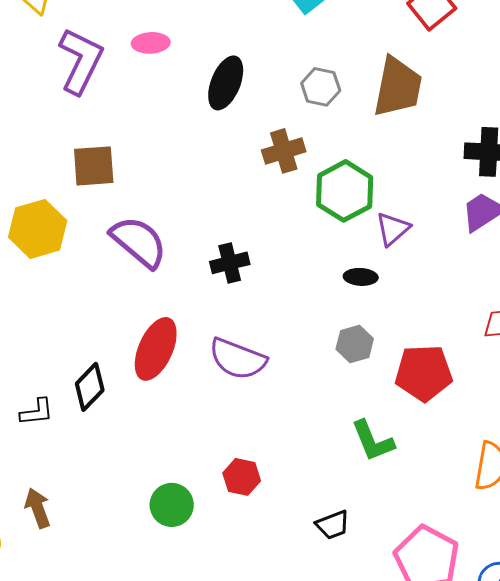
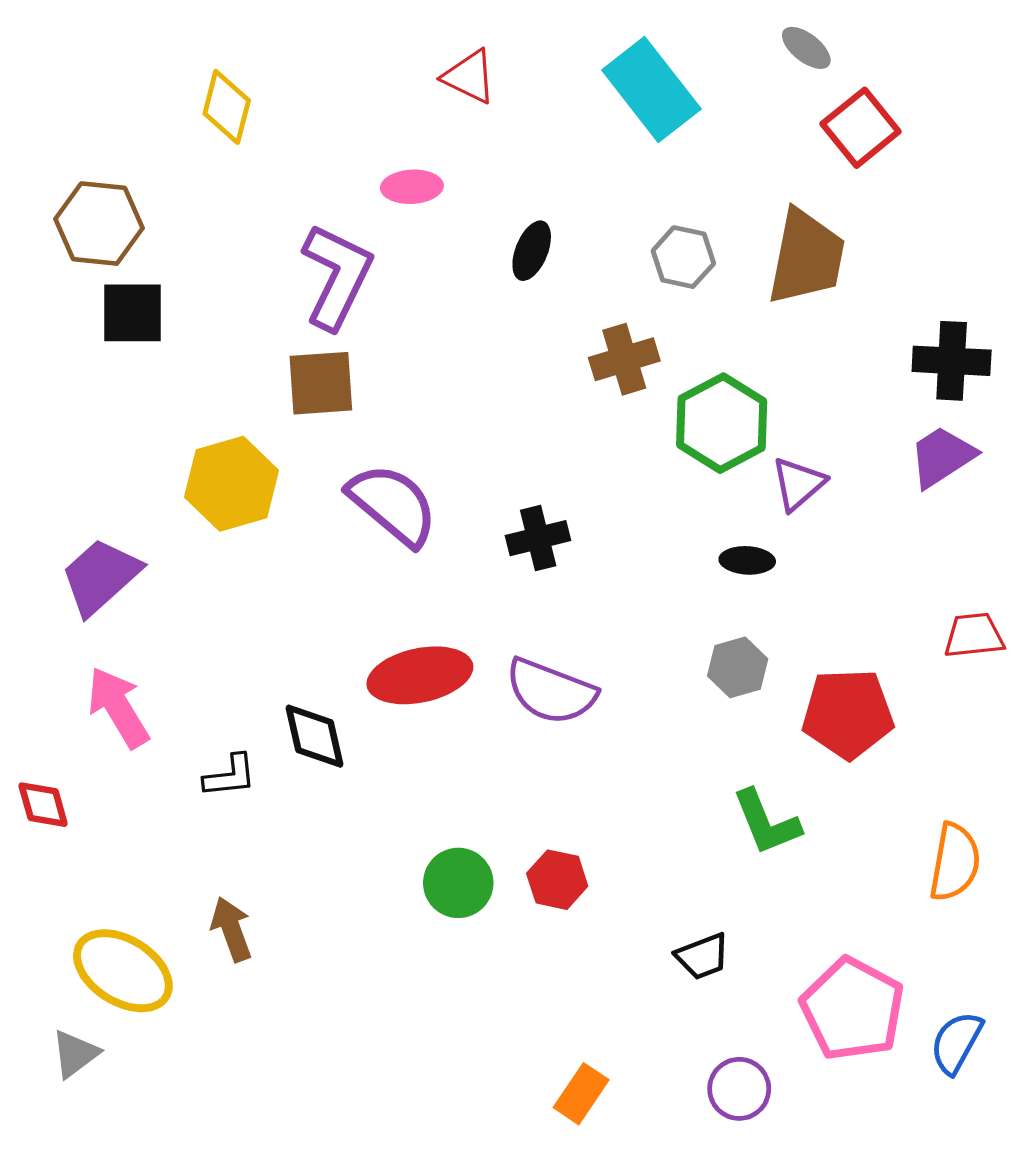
purple L-shape: (81, 61) -> (337, 276), moved
black ellipse: (226, 83) -> (532, 251), size x0.7
red ellipse: (156, 349) -> (420, 675), turned 54
black diamond: (90, 387) -> (315, 736), turned -57
green circle: (172, 505) -> (458, 883), moved

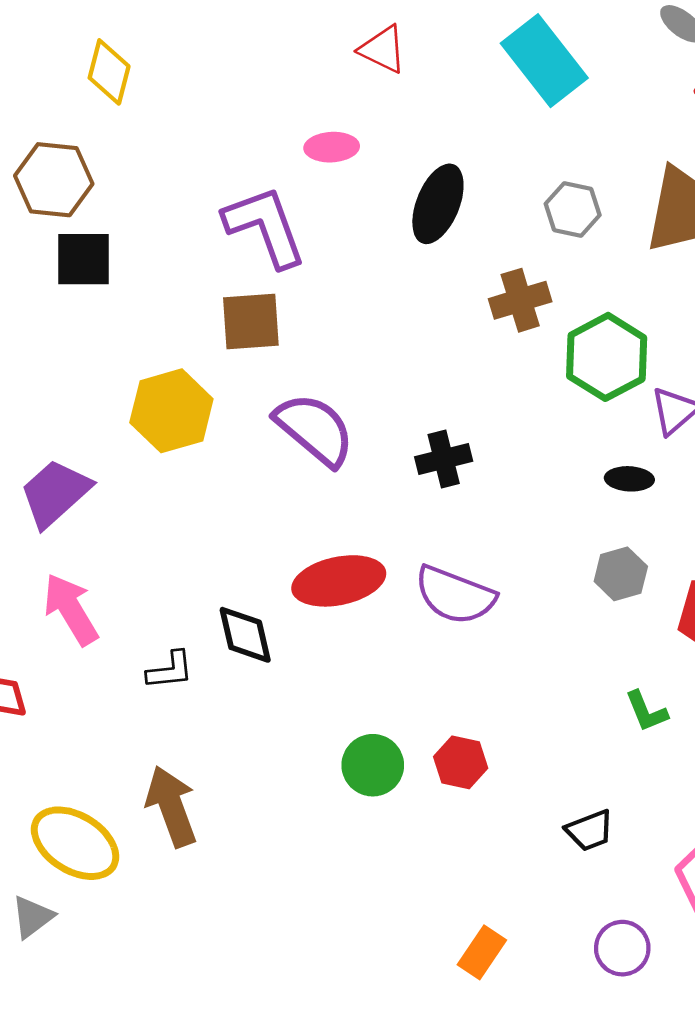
yellow diamond: (227, 107) -> (109, 72), moved
black ellipse: (532, 251) -> (438, 204), size x1.5
purple L-shape: (337, 276) -> (265, 226), turned -46
green L-shape: (766, 822) -> (646, 711), size x0.7
brown arrow: (232, 929) -> (171, 806), size x1.4

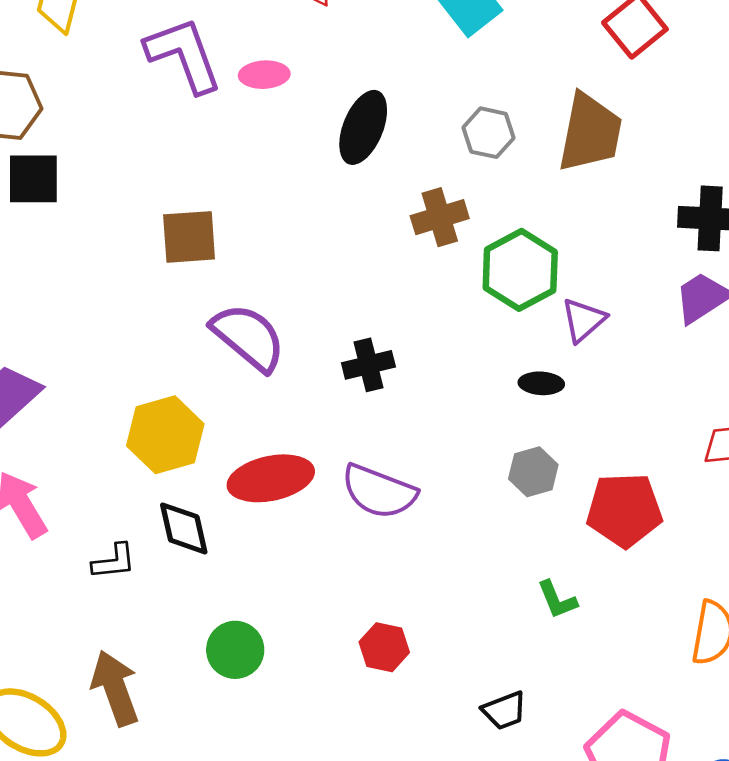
purple L-shape: (265, 226) -> (184, 55), moved
yellow hexagon: (171, 411) -> (165, 435), moved
green circle: (373, 765) -> (235, 650), moved

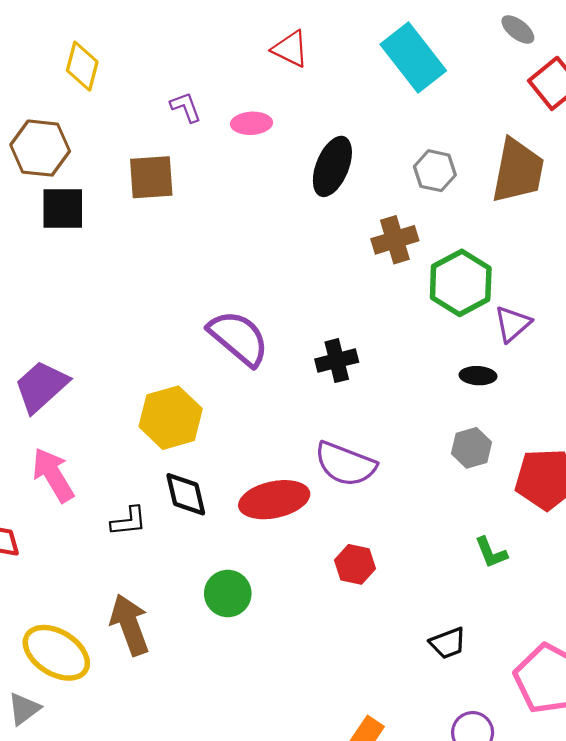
purple L-shape: (184, 55) -> (186, 107), size x0.5
brown square: (189, 237) -> (151, 177), moved
red ellipse: (271, 478) -> (274, 500), moved
red hexagon: (384, 647) -> (355, 564), moved

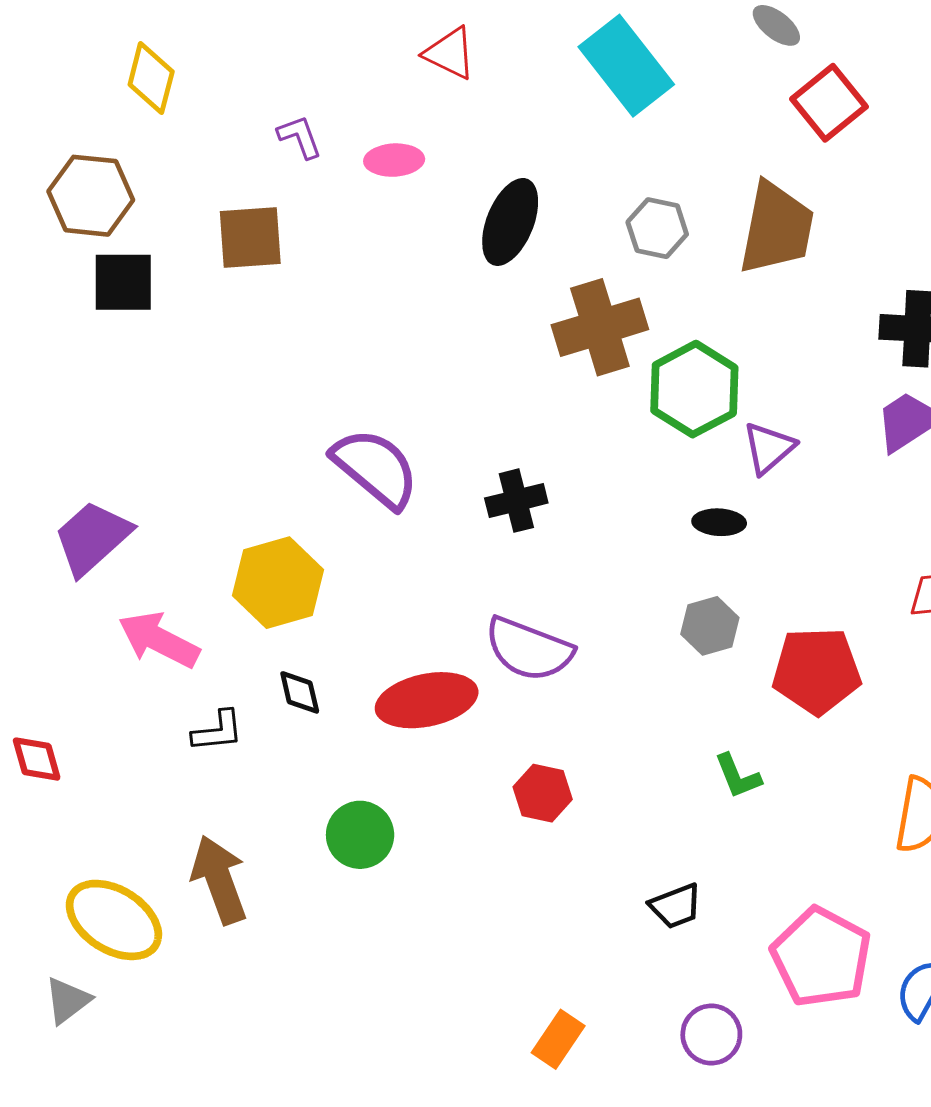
brown cross: (395, 240) -> (600, 327), size x1.4
pink arrow: (53, 475) -> (159, 640), moved, turned -32
black diamond: (186, 494) -> (300, 692), size x0.7

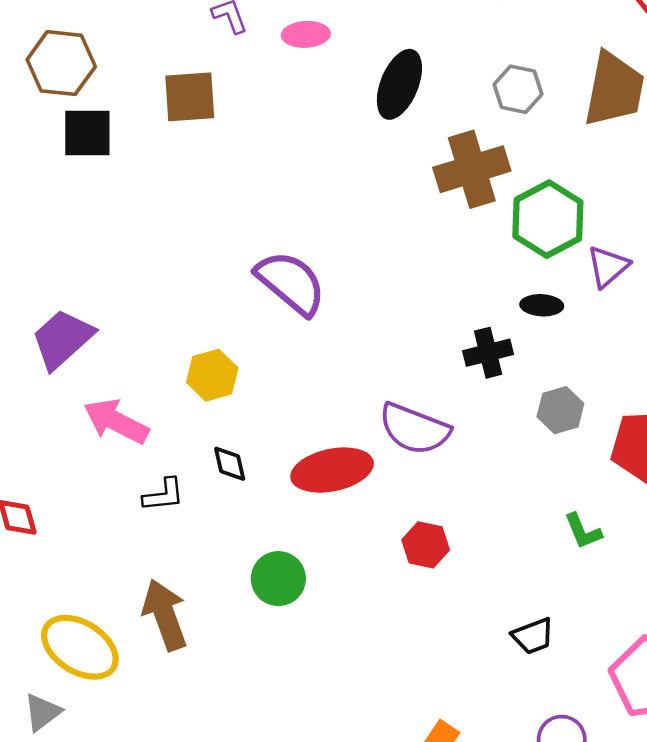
black cross: (516, 501) -> (488, 353), moved
black ellipse: (719, 522) -> (542, 305), moved
yellow hexagon: (278, 583) -> (212, 375), size x0.7

